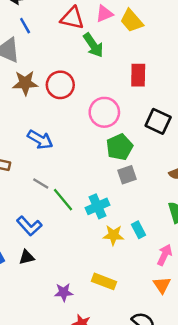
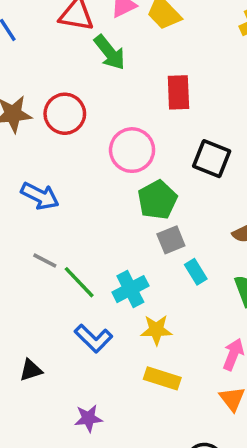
blue L-shape: (29, 226) -> (93, 338), moved
cyan rectangle: (138, 230) -> (196, 272), moved
yellow rectangle: (104, 281) -> (162, 378), moved

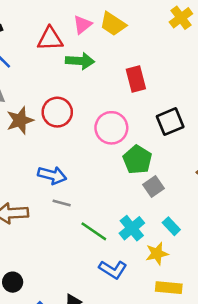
green arrow: (110, 52) -> (80, 61), turned -36
black square: (212, 159) -> (170, 122), turned -32
gray line: (45, 260) -> (62, 203), moved
cyan rectangle: (196, 272) -> (171, 226), moved

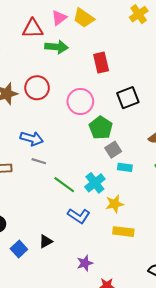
cyan rectangle: (171, 226) -> (125, 167), moved, turned -40

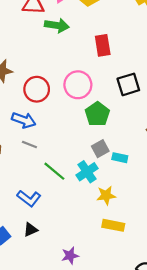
red circle: (37, 88) -> (37, 89), moved
gray square: (113, 150) -> (100, 149), moved
blue L-shape: (79, 216) -> (29, 198), moved

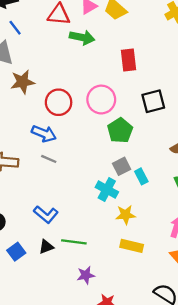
cyan rectangle: (120, 158) -> (141, 176), turned 48
green line: (54, 171) -> (74, 242), moved, turned -35
cyan cross: (87, 172) -> (107, 190), turned -30

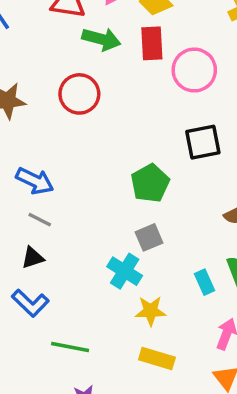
red rectangle: (129, 60) -> (152, 43), moved
pink circle: (101, 100) -> (194, 70), moved
red circle: (59, 102) -> (79, 94), moved
cyan rectangle: (141, 176) -> (205, 282), moved
black triangle: (46, 247) -> (33, 258), moved

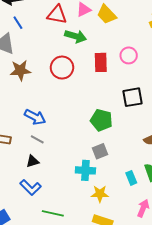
red rectangle: (152, 43) -> (101, 62), moved
pink circle: (194, 70) -> (129, 55), size x0.7
green pentagon: (150, 183) -> (101, 120), turned -30
cyan cross: (125, 271) -> (85, 170), turned -30

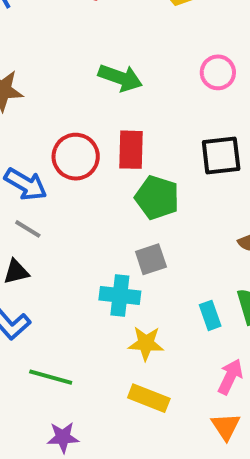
green arrow: (76, 36) -> (120, 78), moved
red rectangle: (101, 62) -> (131, 150), moved
red circle: (62, 68) -> (76, 157), moved

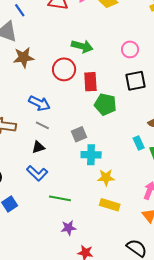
pink circle: (218, 72) -> (130, 49), moved
red circle: (76, 157) -> (64, 69), moved
gray square: (151, 259) -> (79, 134), moved
cyan rectangle: (210, 315) -> (139, 143), moved

